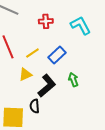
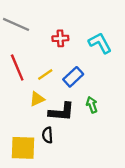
black L-shape: (47, 86) -> (61, 112), turned 45

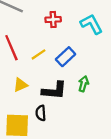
yellow triangle: (37, 99) -> (20, 85), moved
green arrow: (92, 105) -> (84, 84), turned 35

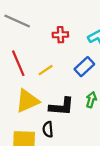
blue rectangle: (66, 57) -> (84, 67), moved
yellow triangle: (20, 85) -> (27, 101), size x1.6

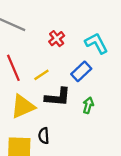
red cross: (60, 35) -> (57, 39), turned -35
black L-shape: (62, 107) -> (58, 97), moved

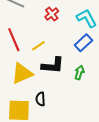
blue rectangle: (81, 71) -> (83, 43), moved

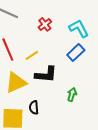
green arrow: (79, 72) -> (72, 94), moved

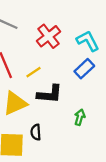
red cross: (45, 24) -> (48, 36), size x1.5

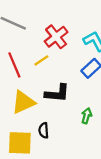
yellow line: (33, 72) -> (41, 60), moved

